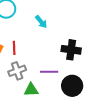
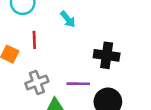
red line: (14, 48) -> (34, 40), moved

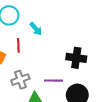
cyan arrow: (68, 19) -> (36, 29), moved

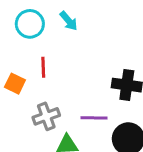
cyan arrow: (36, 29) -> (69, 21), moved

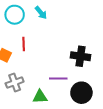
gray cross: (46, 116) -> (15, 83), moved

